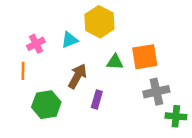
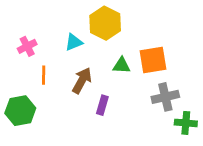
pink cross: (36, 44) -> (27, 46), moved
orange line: (23, 71) -> (44, 75), moved
green hexagon: (46, 105) -> (20, 111), moved

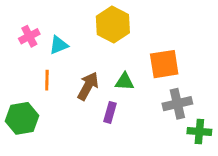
cyan triangle: (74, 42) -> (59, 45), moved
pink cross: (27, 46) -> (29, 36), moved
green triangle: (122, 65) -> (125, 82), moved

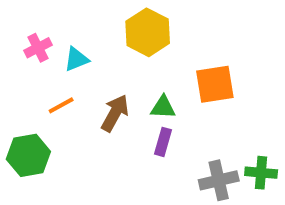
orange line: (47, 80) -> (61, 105), turned 60
gray cross: (177, 104) -> (219, 180), moved
purple rectangle: (110, 112) -> (163, 142), moved

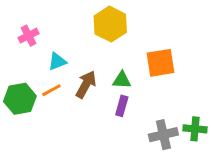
cyan triangle: (76, 59) -> (57, 61), moved
orange line: (61, 105) -> (51, 90), moved
green hexagon: (28, 155) -> (20, 99), moved

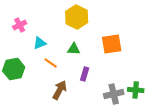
green triangle: (122, 80) -> (74, 49), moved
brown arrow: (86, 84) -> (60, 90), moved
orange line: (51, 90) -> (51, 63), moved, turned 64

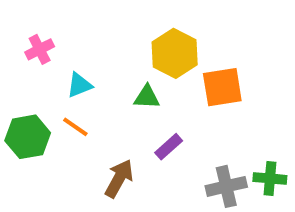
yellow hexagon: (77, 17) -> (175, 53), moved
orange line: (51, 63) -> (75, 127), moved
purple rectangle: (85, 74) -> (169, 147), turned 32

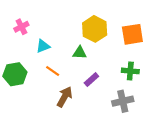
orange square: (222, 87) -> (132, 34), moved
orange line: (75, 127) -> (53, 71), moved
green cross: (270, 178) -> (130, 71), moved

